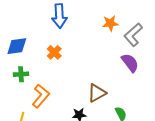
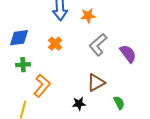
orange star: (110, 23) -> (88, 16), moved
gray L-shape: (133, 35) -> (98, 45), moved

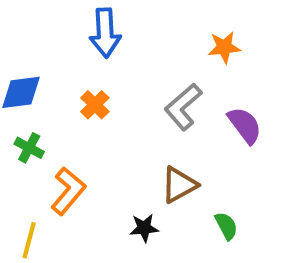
orange star: (88, 16) -> (224, 47), moved
green cross: (23, 65) -> (29, 148), turned 32

